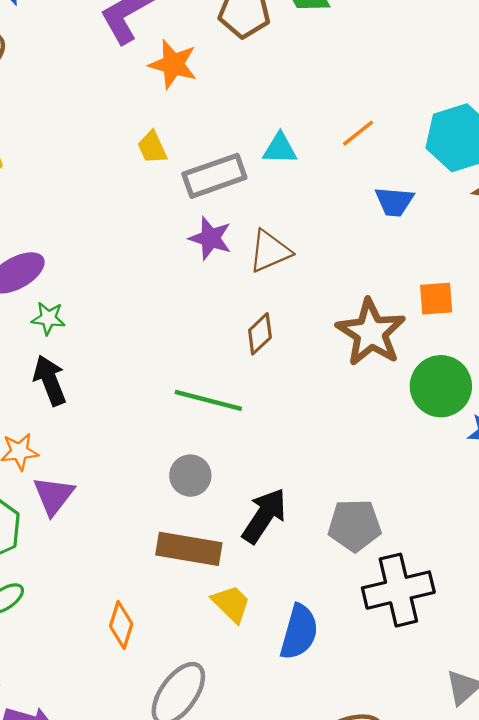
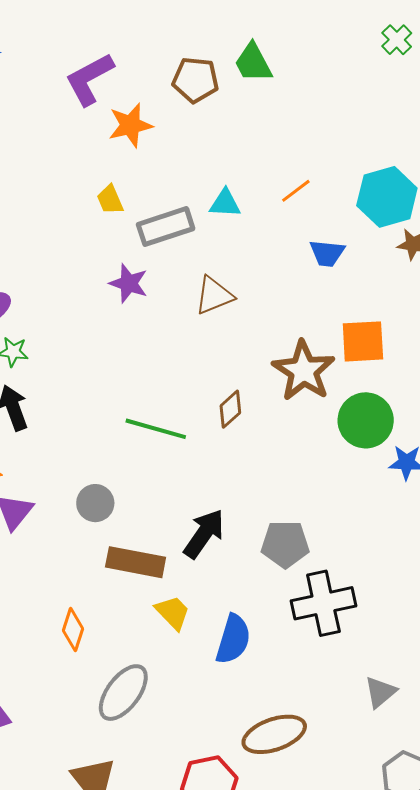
orange star: (173, 64) -> (130, 125), turned -30
purple star: (210, 238) -> (129, 283), moved
orange square: (436, 299) -> (363, 341), size x1.4
brown diamond: (260, 334) -> (230, 409), moved
gray circle: (190, 476) -> (95, 503), moved

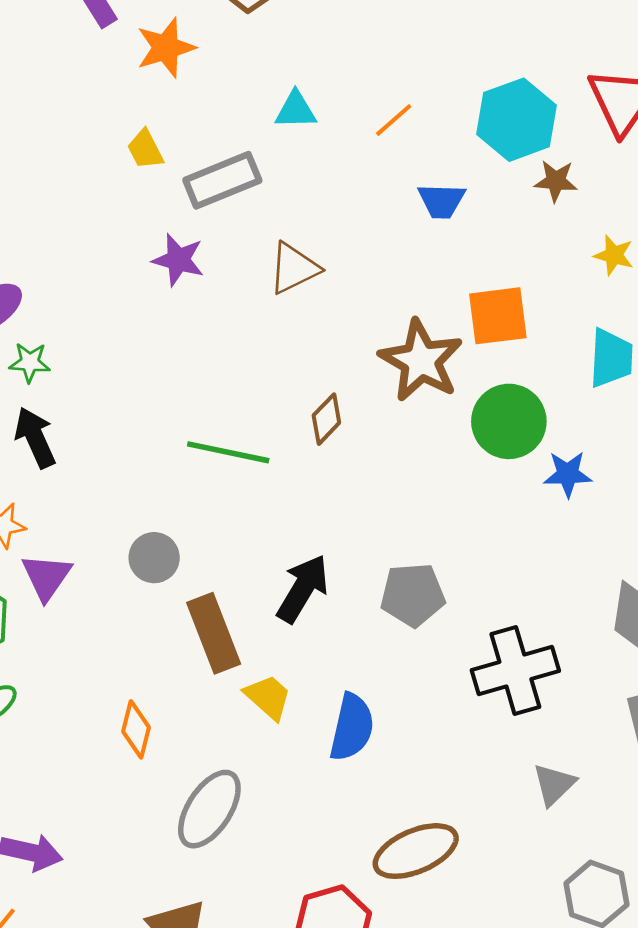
cyan triangle: (225, 203) -> (296, 110), moved
brown rectangle: (136, 562) -> (214, 633), turned 62
black cross: (323, 603) -> (515, 671), moved

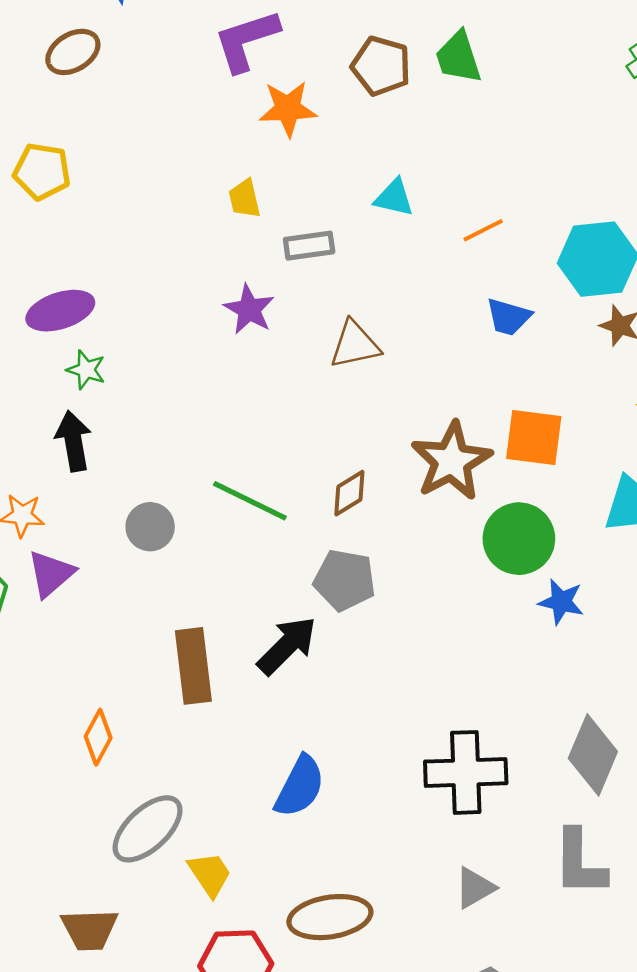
gray rectangle: (222, 180) -> (309, 246), size x0.7
gray circle: (154, 558) -> (150, 527), moved
gray pentagon: (413, 595) -> (345, 580), moved
yellow trapezoid: (268, 697) -> (210, 874), moved

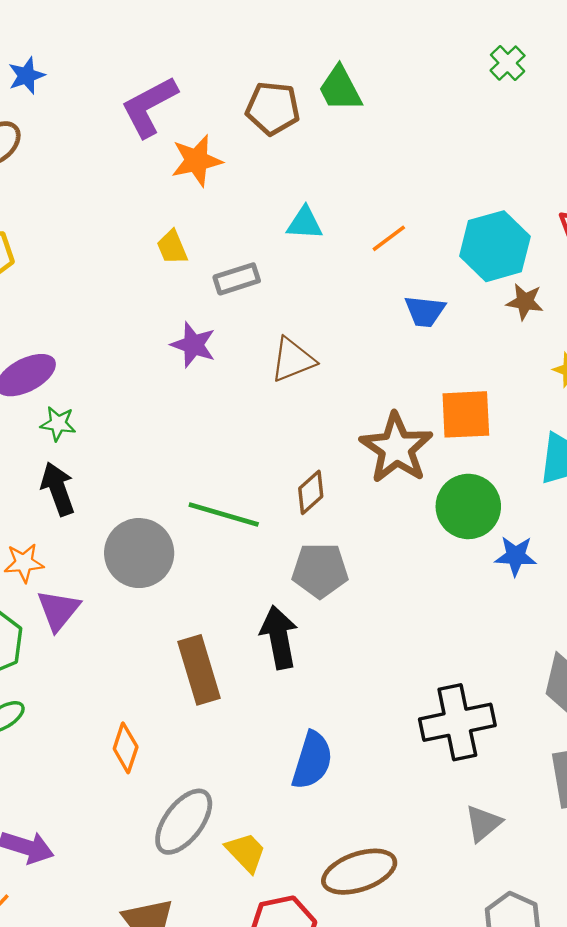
gray circle: (150, 527) -> (139, 553), size x1.6
black arrow: (287, 646) -> (279, 637), turned -46

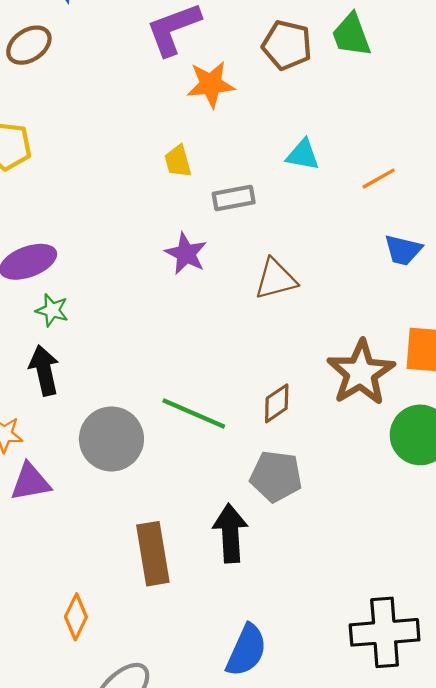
purple triangle: (58, 610) -> (30, 482), turned 33

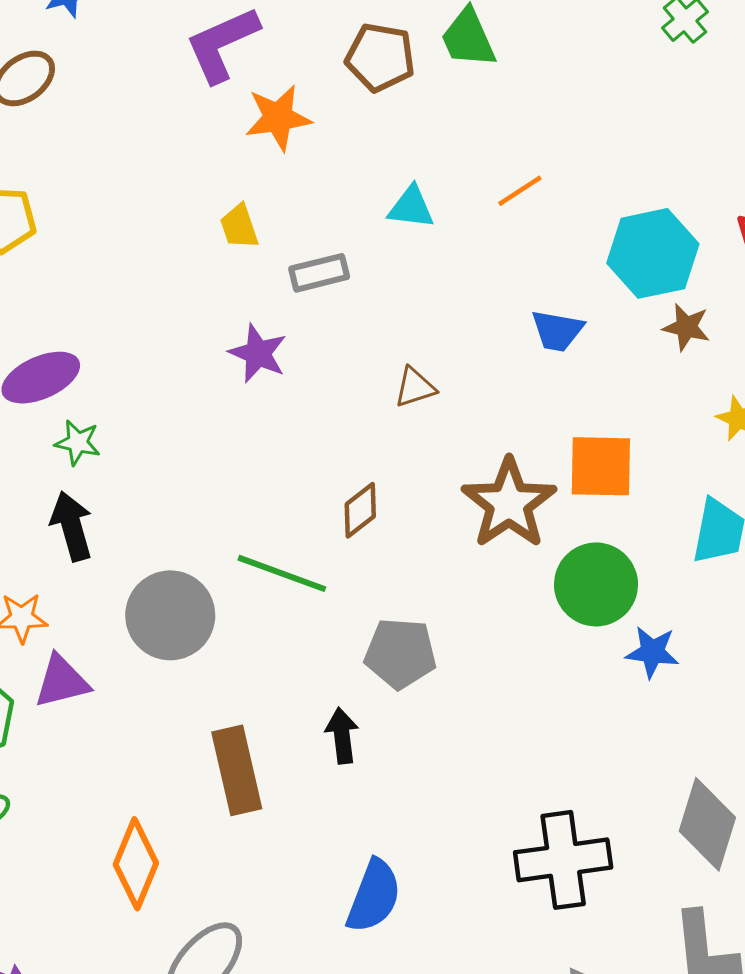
orange line: (379, 179) -> (520, 191), moved
brown triangle: (276, 279) -> (415, 387), moved, size x0.7
brown diamond: (277, 403) -> (360, 510), moved
black arrow: (230, 533) -> (342, 736), size x0.7
orange diamond: (76, 617) -> (136, 864), size x1.4

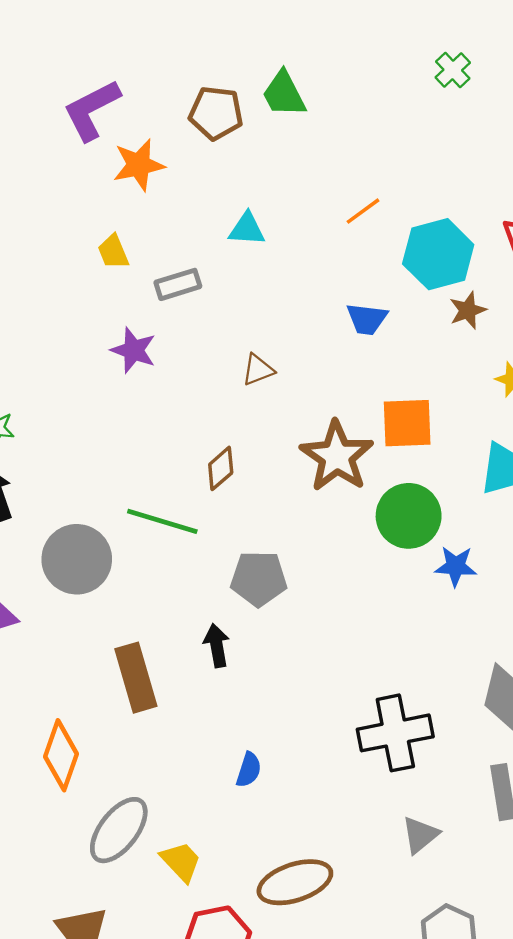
orange line: (520, 191) -> (363, 211), moved
brown star: (686, 327) -> (468, 310), turned -30
blue semicircle: (374, 896) -> (249, 770), size x0.6

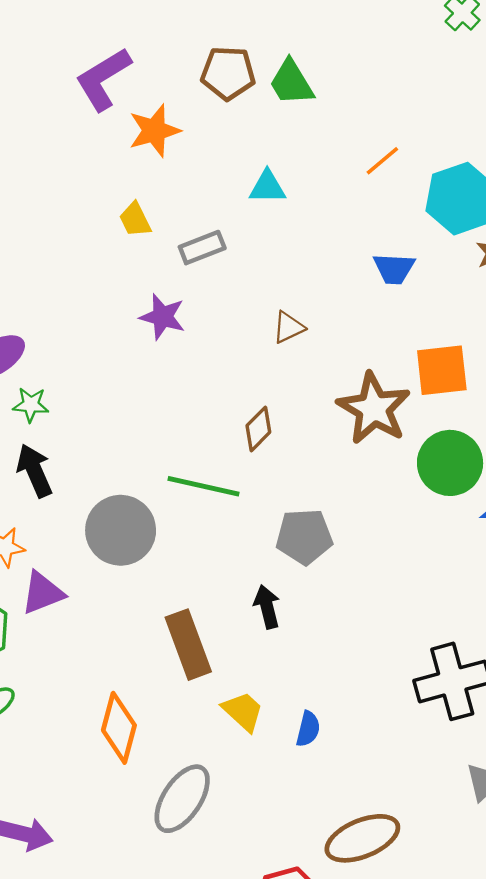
green trapezoid: (284, 94) -> (291, 83), moved
yellow trapezoid: (181, 862) -> (243, 711), moved

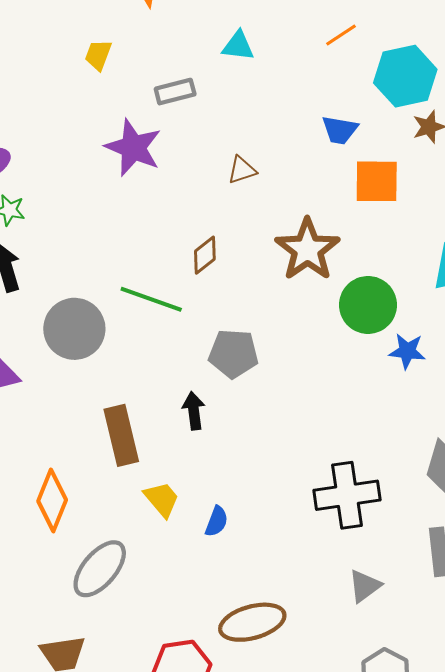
yellow trapezoid: (135, 220) -> (98, 55), moved, turned 40
purple star: (162, 317) -> (133, 148), size x1.4
orange square: (442, 370) -> (377, 181), moved

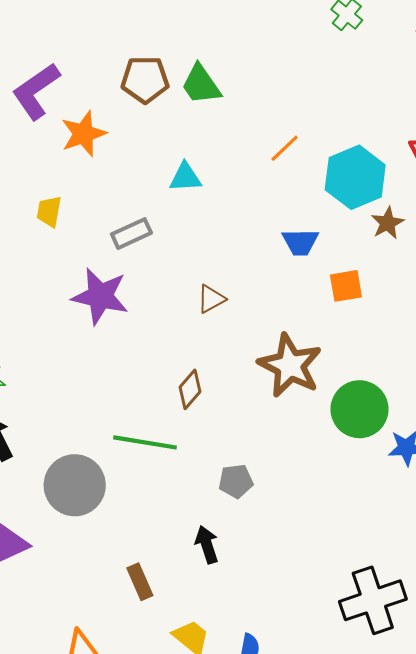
orange square: (377, 181) -> (346, 286), size x0.7
gray pentagon: (233, 354) -> (236, 481), size x0.7
brown rectangle: (121, 435) -> (140, 582), size x0.6

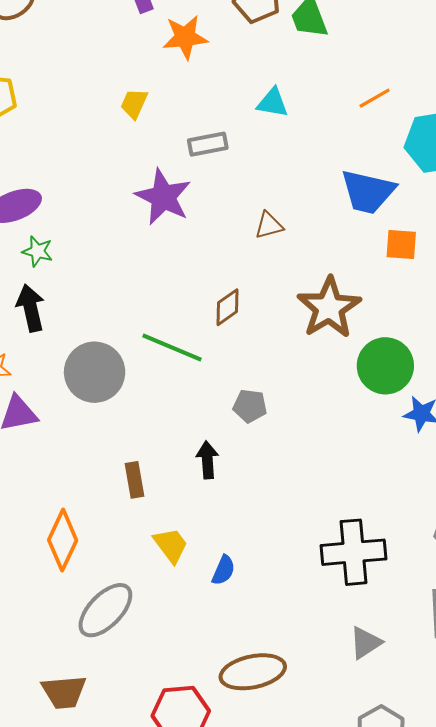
blue trapezoid: (300, 242) -> (368, 192), size x1.5

